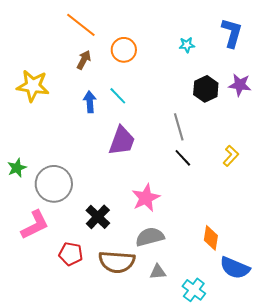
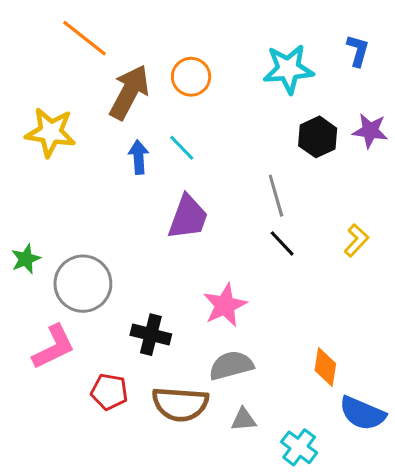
orange line: (81, 25) -> (84, 38), moved
blue L-shape: (232, 33) -> (358, 50), size x0.7
cyan star: (187, 45) -> (288, 69), size x2.0
brown arrow: (84, 60) -> (129, 92), size x1.8
black cross: (98, 217) -> (151, 335), turned -30

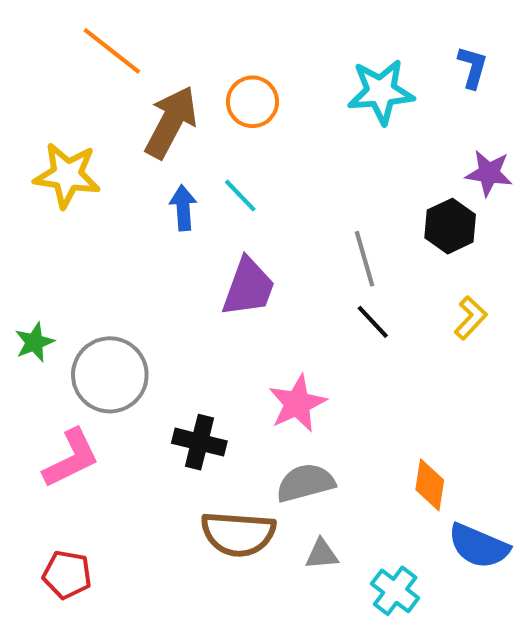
black hexagon: (318, 137) -> (450, 226), moved
red pentagon: (109, 392) -> (67, 575), moved

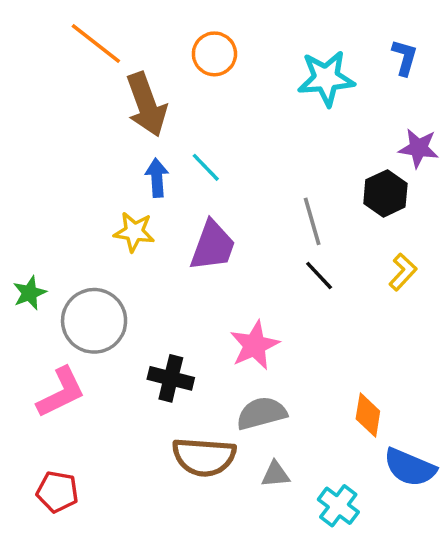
orange circle: (252, 102) -> (214, 54), moved
brown arrow: (171, 122) -> (146, 104), turned 132
yellow star: (67, 175) -> (134, 232), moved, size x0.7

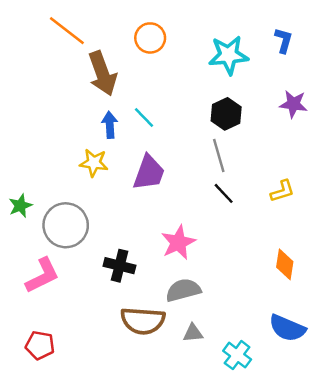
black hexagon: (385, 193) -> (226, 114), moved
yellow L-shape: (403, 272) -> (282, 191), turned 30
orange diamond: (368, 415) -> (285, 264), moved

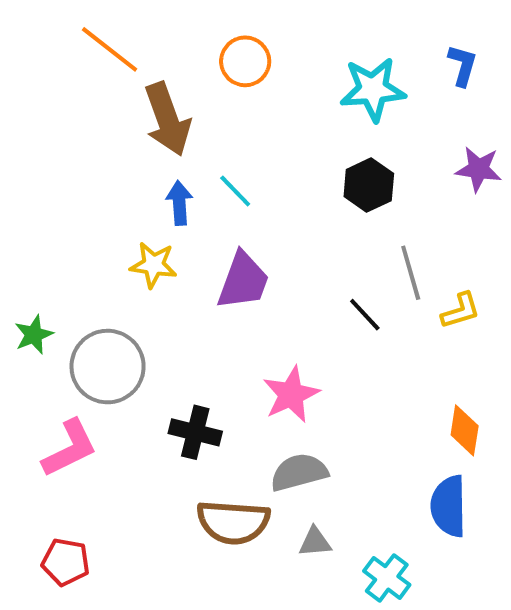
gray line: (219, 155) -> (411, 273), moved
blue semicircle: (287, 328) -> (449, 506), moved, turned 66

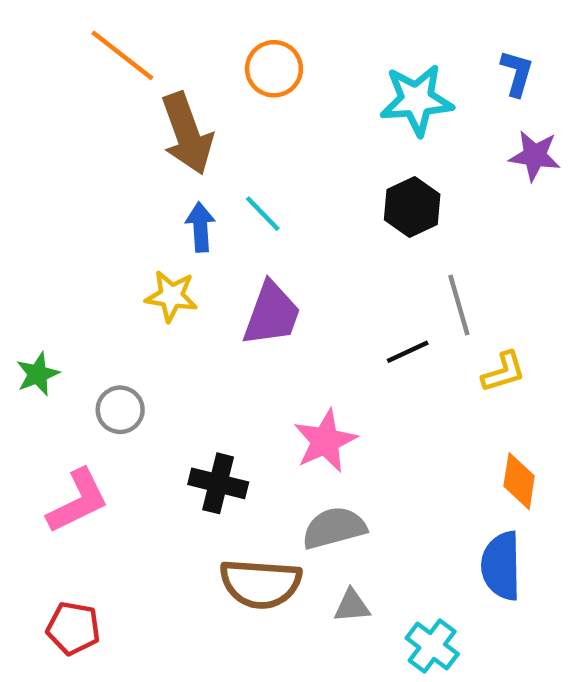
purple star: (479, 169) -> (535, 156), moved
yellow L-shape: (461, 311) -> (503, 372), moved
black line: (365, 315) -> (408, 352), turned -72
gray circle: (108, 367) -> (120, 410), size x0.6

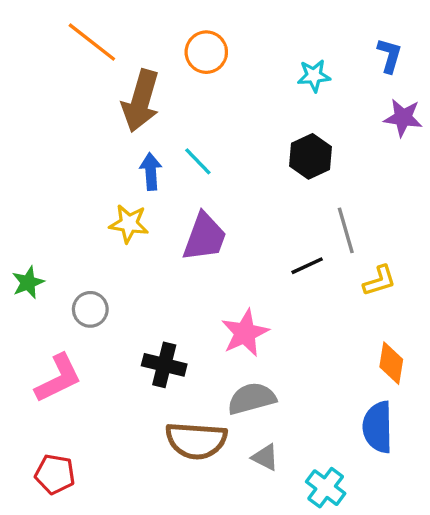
cyan star: (417, 100) -> (314, 76), size x0.6
brown arrow: (187, 133) -> (141, 101), turned 36
gray triangle: (352, 606) -> (265, 457), turned 32

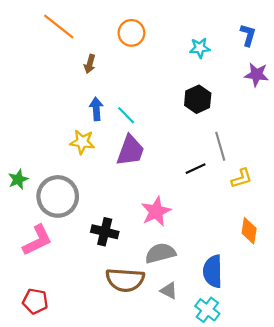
brown arrow: (141, 101) -> (90, 64), size x0.5
cyan line: (198, 161) -> (126, 115), moved
gray circle: (90, 309) -> (58, 196), size x1.8
blue semicircle: (378, 427) -> (213, 271), moved

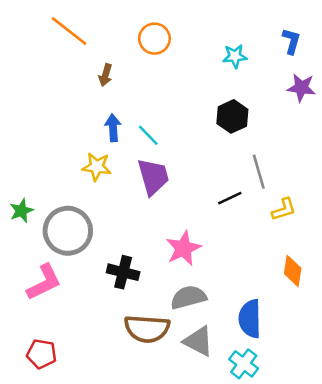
purple trapezoid: (130, 151) -> (153, 177), turned -36
gray triangle: (169, 291) -> (198, 341), size x1.5

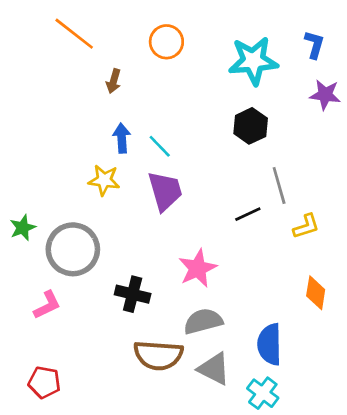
cyan star: (235, 56) -> (253, 61), size x1.8
pink L-shape: (44, 282) -> (47, 305), size x0.7

